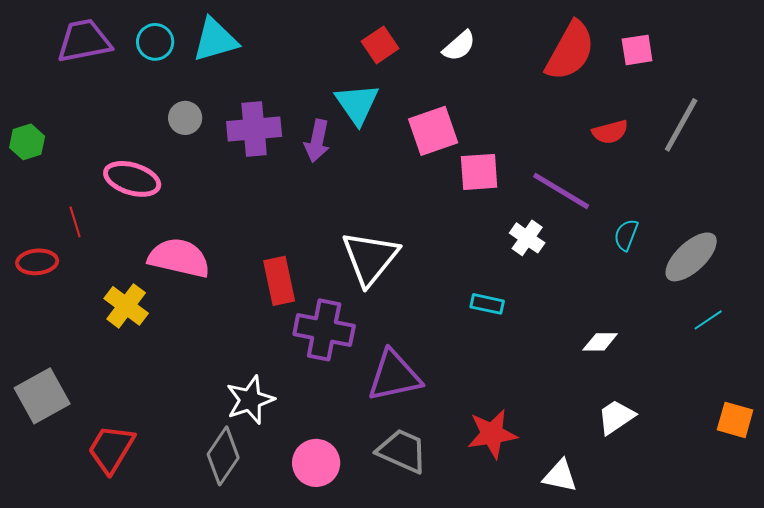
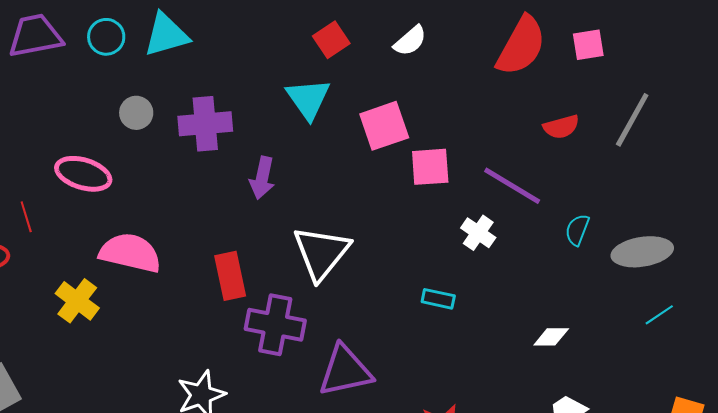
purple arrow: (317, 141) -> (262, 178), moved
gray ellipse: (691, 257) -> (642, 252), turned 34

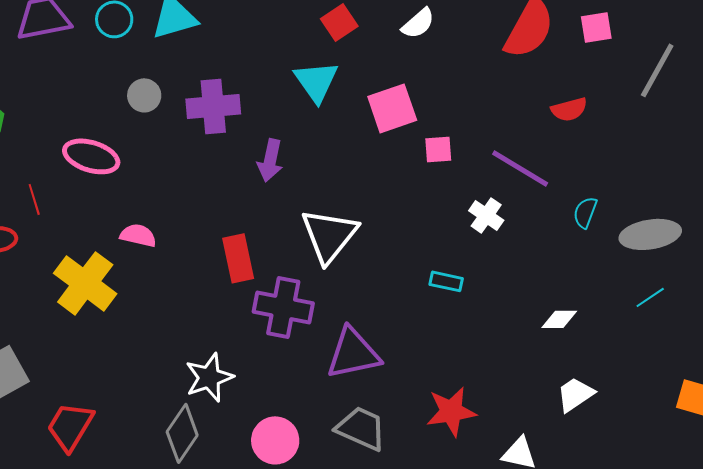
gray line: (632, 120) -> (657, 70), moved
pink square: (430, 167) -> (438, 149), size x0.7
pink semicircle: (130, 253) -> (138, 235), size x0.6
yellow cross: (77, 301) -> (85, 283), size x1.4
cyan line: (659, 315) -> (650, 297), moved

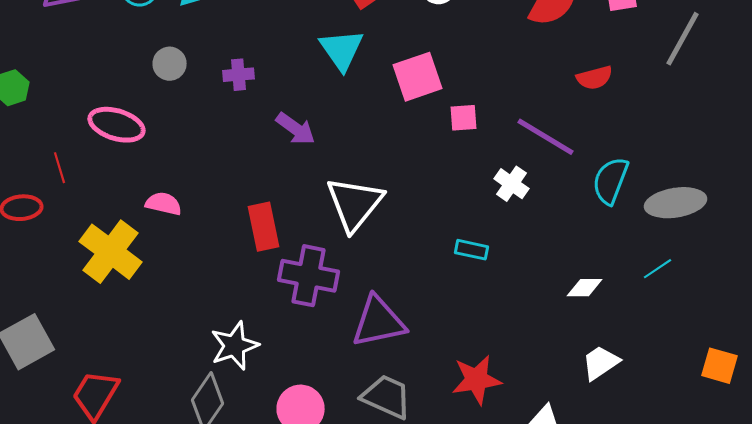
purple cross: (213, 106) -> (239, 75), size x0.6
purple arrow: (270, 160) -> (296, 129), turned -66
cyan semicircle: (585, 212) -> (611, 181), size x1.5
cyan line: (650, 297) -> (658, 269), moved

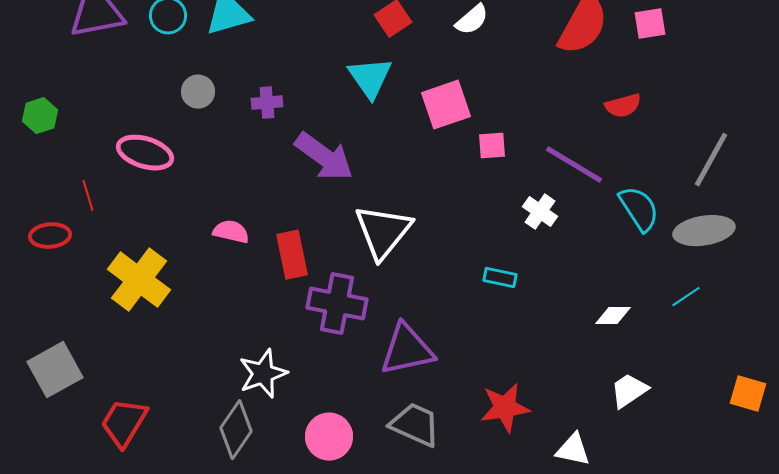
gray line: (683, 39) -> (711, 160), moved
purple arrow: (296, 129) -> (324, 157), size x1.5
cyan semicircle: (611, 181) -> (639, 209), turned 126
pink semicircle: (164, 204) -> (231, 232), moved

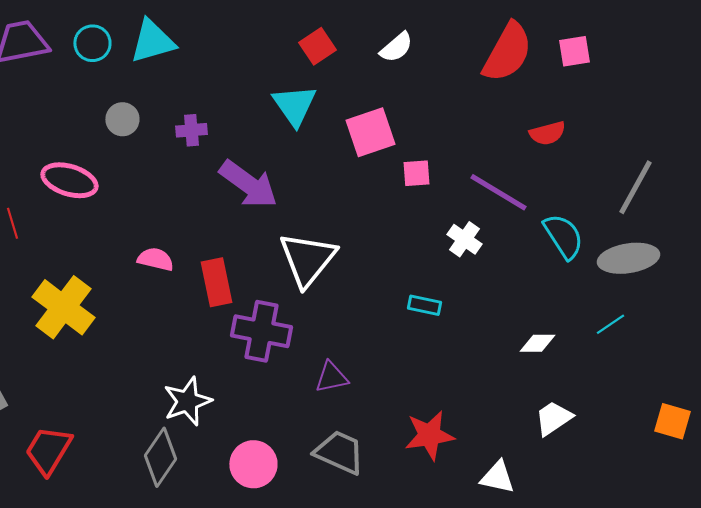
purple triangle: (407, 350) -> (331, 377), size x0.6

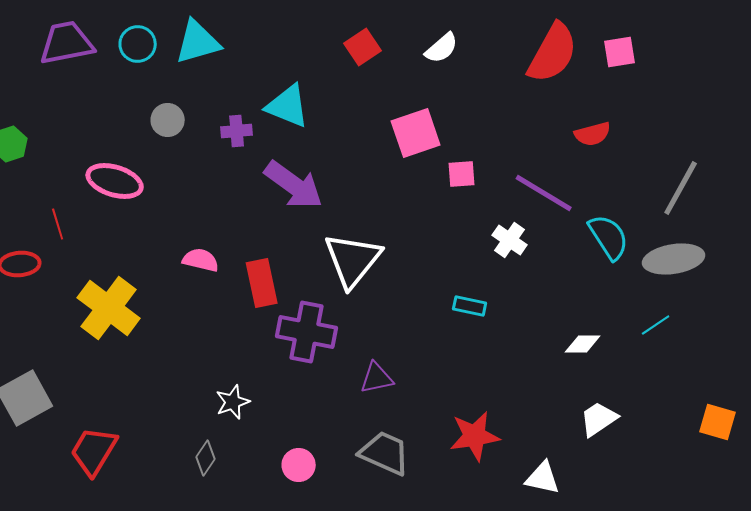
cyan triangle: (294, 105) -> (288, 106), moved, turned -33
white star: (187, 401) -> (233, 402), size x0.7
gray diamond: (160, 457) -> (206, 458), size x0.6
pink circle: (253, 464) -> (299, 465), size x0.7

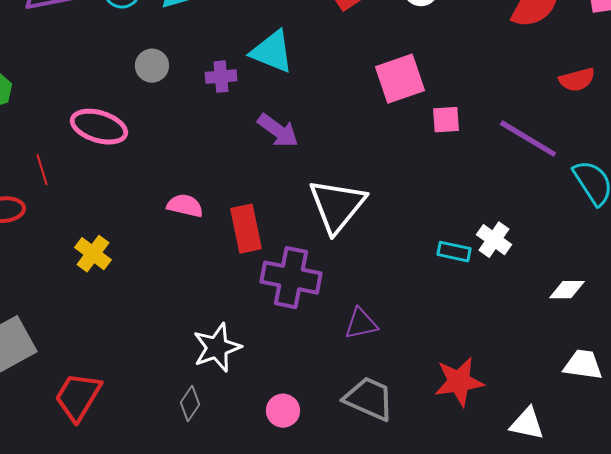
purple arrow: (294, 185) -> (278, 131), size x0.7
white cross: (510, 240) -> (494, 240), moved
yellow cross: (109, 308) -> (93, 254), size x0.6
white star: (233, 402) -> (217, 348), size x1.4
white trapezoid: (599, 419) -> (583, 365), turned 42

